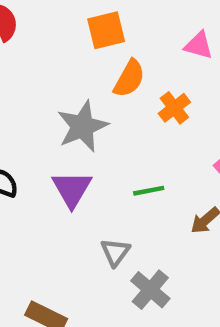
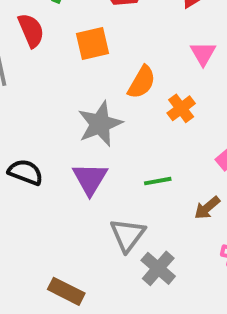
orange square: (106, 30) -> (92, 44), moved
pink triangle: (199, 45) -> (203, 54), turned 44
gray triangle: (115, 252) -> (128, 235), size x1.4

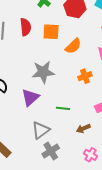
red semicircle: (31, 30) -> (26, 27), moved
orange semicircle: (142, 82) -> (73, 46), moved

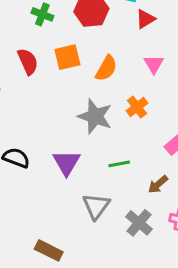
gray star: (43, 72) -> (95, 116), moved, turned -30
gray cross: (51, 151) -> (139, 223), moved

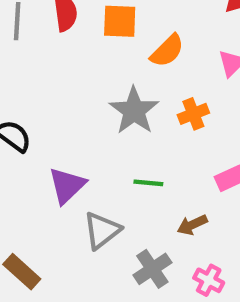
purple triangle: (66, 163) -> (67, 185), moved

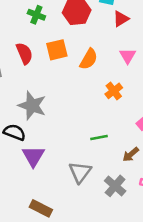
gray star: (134, 111) -> (32, 106), moved
purple triangle: (67, 185) -> (33, 156), moved

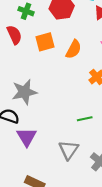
red semicircle: (24, 53) -> (14, 35), moved
gray star: (32, 106) -> (24, 92), turned -30

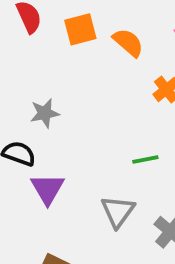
orange semicircle: (74, 49) -> (128, 42), turned -78
gray star: (24, 92) -> (45, 113), size x0.7

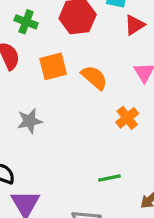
gray star: (45, 113) -> (30, 121), moved

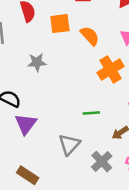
orange cross: (127, 118) -> (111, 69), size x1.5

